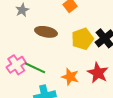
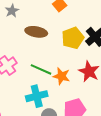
green line: (35, 68) -> (41, 69), moved

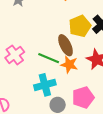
brown ellipse: (36, 32) -> (66, 45), moved, turned 55

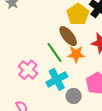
pink cross: (15, 55) -> (28, 70), moved
green line: (49, 58) -> (55, 52), turned 45

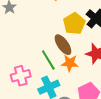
pink cross: (28, 70) -> (21, 76), turned 30

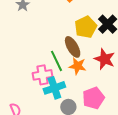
pink cross: (21, 76) -> (42, 75), moved

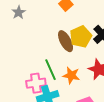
brown ellipse: (73, 47) -> (66, 41), moved

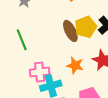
green line: (50, 70) -> (22, 40), moved

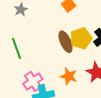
pink cross: (40, 72) -> (33, 81), turned -30

